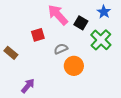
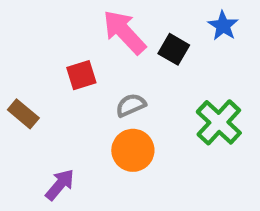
green cross: (101, 40) -> (219, 122), moved
orange circle: (74, 66) -> (133, 150), moved

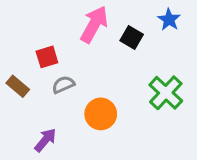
pink arrow: (124, 32) -> (94, 24), turned 72
red square: (81, 75) -> (47, 57), moved
gray semicircle: (131, 105) -> (63, 85), moved

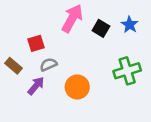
blue star: (169, 20) -> (130, 25), moved
green cross: (166, 93) -> (127, 71), turned 30
purple arrow: (45, 140) -> (36, 86), moved

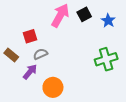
black square: (101, 28) -> (84, 14), moved, turned 32
orange circle: (77, 87) -> (53, 87), moved

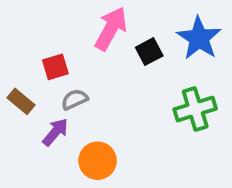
black square: (84, 14) -> (149, 52), moved
blue star: (108, 21) -> (199, 38), size x1.6

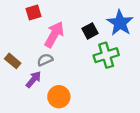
pink arrow: (111, 29) -> (54, 34), moved
red square: (55, 67) -> (33, 12), moved
green cross: (195, 109) -> (106, 55), moved

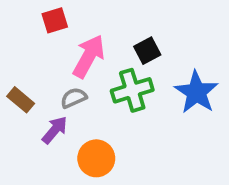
blue star: (120, 23) -> (196, 92), moved
green cross: (106, 55) -> (132, 90), moved

